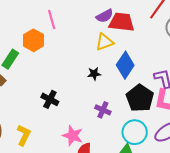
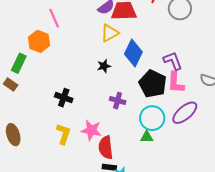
yellow L-shape: (24, 135) -> (64, 134), moved

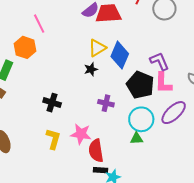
yellow triangle: (110, 33) -> (97, 48), moved

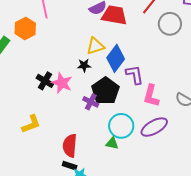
purple L-shape: (159, 61) -> (135, 75), moved
black pentagon: (140, 85) -> (105, 91), moved
black cross: (52, 103) -> (45, 81), moved
pink star: (81, 134) -> (62, 83), moved
yellow L-shape: (53, 139) -> (31, 124), turned 40

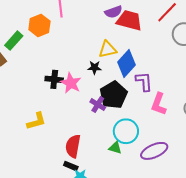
black cross: (45, 81) -> (54, 79), turned -30
purple ellipse: (154, 127) -> (154, 151), moved

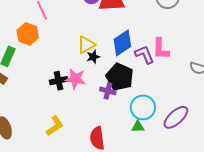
yellow triangle: (108, 49) -> (86, 45), moved
blue diamond: (127, 64) -> (122, 43), turned 32
pink L-shape: (159, 104) -> (161, 49), moved

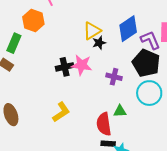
black pentagon: (120, 77) -> (146, 63), moved
green triangle: (138, 127) -> (120, 111), moved

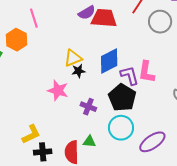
black cross: (65, 67) -> (43, 152), moved

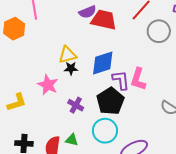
yellow L-shape: (31, 134) -> (17, 102), moved

